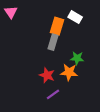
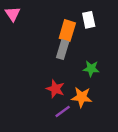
white rectangle: (75, 17) -> (89, 20), turned 48
orange star: (69, 72) -> (82, 97), moved

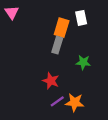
orange star: (82, 97) -> (75, 102), moved

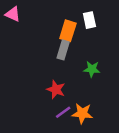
pink triangle: (12, 13) -> (13, 14), turned -32

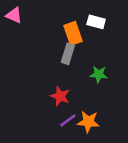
white rectangle: (89, 20) -> (96, 22), turned -63
orange rectangle: (68, 31) -> (73, 33), turned -36

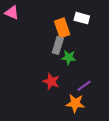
green star: (99, 74) -> (69, 57), moved
purple line: (68, 120) -> (84, 86), moved

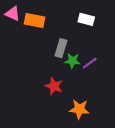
orange rectangle: (62, 28) -> (34, 20), moved, turned -60
purple line: (84, 86) -> (90, 63), moved

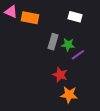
green star: (72, 61) -> (68, 45), moved
red star: (54, 86) -> (60, 75), moved

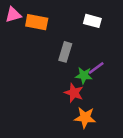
pink triangle: (11, 12) -> (13, 15), turned -40
green star: (68, 45) -> (84, 75), moved

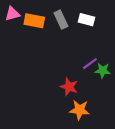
gray rectangle: (65, 52) -> (61, 20), moved, turned -42
green star: (84, 75) -> (103, 71), moved

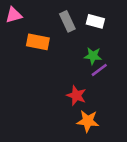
orange rectangle: (34, 21) -> (38, 42), moved
green star: (103, 71) -> (93, 56), moved

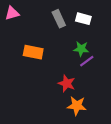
orange rectangle: (38, 42) -> (33, 52), moved

